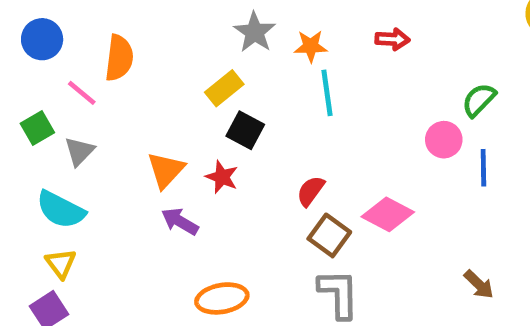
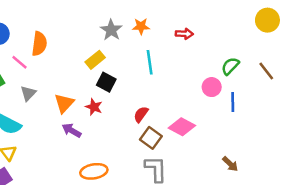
orange star: (311, 46) -> (141, 26), moved
gray triangle: (79, 151) -> (28, 93), moved

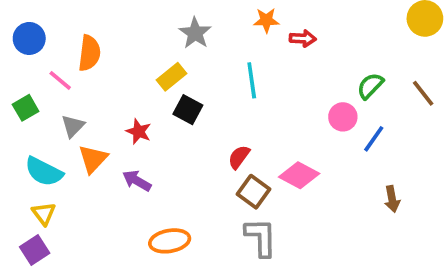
orange star: (141, 26) -> (266, 20), moved
blue line: (233, 102) -> (374, 139), turned 36
orange triangle: (64, 103) -> (93, 159), moved
red star: (94, 107) -> (139, 131), moved
brown arrow: (230, 164) -> (392, 199), moved, turned 35

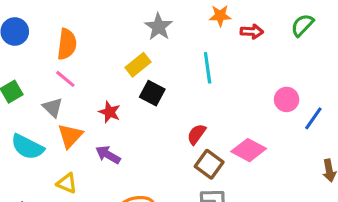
pink line: (60, 80) -> (65, 79), moved
green semicircle: (370, 86) -> (302, 25), moved
gray triangle: (73, 126) -> (53, 107), turned -30
yellow triangle: (44, 214) -> (67, 183), moved, turned -30

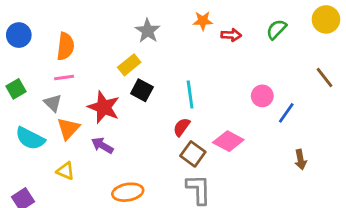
cyan line: (208, 68) -> (190, 94), moved
pink line: (65, 79) -> (64, 77), turned -48
red star: (110, 112) -> (104, 107), size x1.6

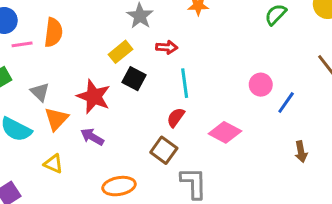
red arrow: (231, 35) -> (167, 47), moved
pink line: (64, 77) -> (22, 44), moved
brown square: (193, 154) -> (164, 150), moved

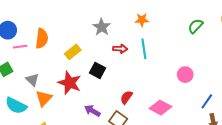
yellow rectangle: (121, 52) -> (73, 52), moved
cyan line: (185, 83) -> (144, 49), moved
blue line: (286, 103) -> (207, 101), moved
purple arrow: (92, 137) -> (92, 111), moved

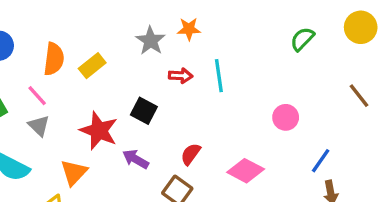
orange star: (142, 20) -> (189, 29), moved
pink line: (20, 47) -> (37, 96), moved, turned 56
yellow rectangle: (73, 52) -> (92, 66), moved
orange triangle: (44, 98) -> (74, 172), moved
purple arrow: (92, 111) -> (136, 159), moved

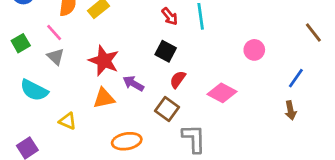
red arrow: (181, 76) -> (170, 16), turned 48
black square: (144, 111) -> (166, 51), moved
blue line: (321, 161) -> (296, 78), moved
orange triangle: (74, 172) -> (104, 98), moved, turned 35

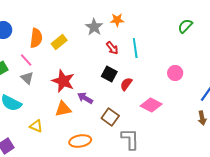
red semicircle: (178, 79) -> (126, 84), moved

